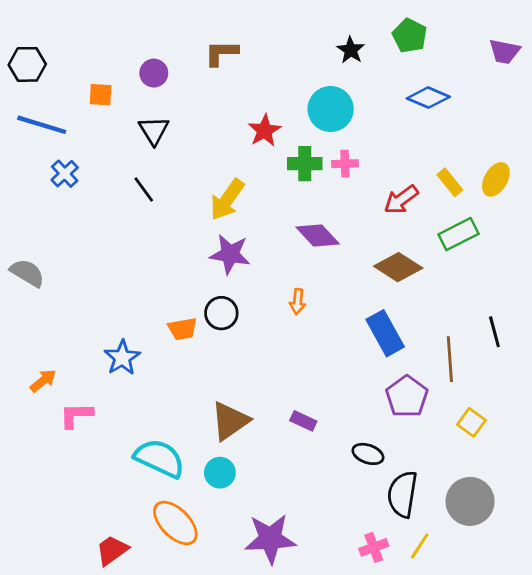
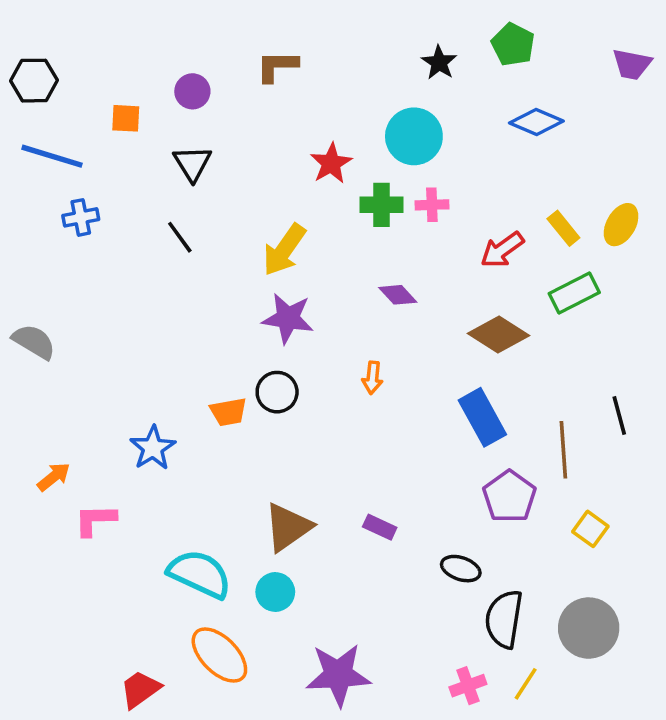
blue cross: (65, 174) -> (81, 217), turned 32
purple diamond: (318, 235) -> (398, 295), size x0.7

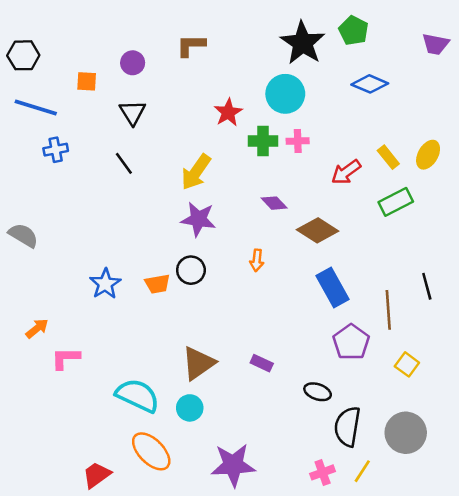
black star: (439, 63) -> (303, 43), size x1.8
brown diamond: (499, 334) -> (318, 230), moved
blue star: (153, 448) -> (105, 284), moved

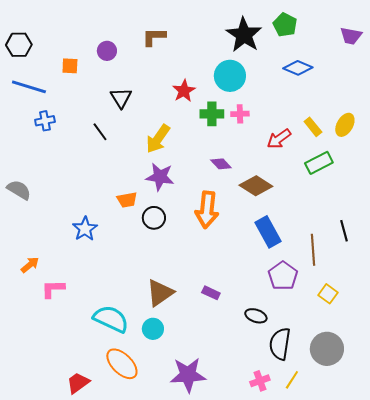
black triangle: (133, 112) -> (121, 98), moved
orange arrow: (257, 260) -> (207, 210), size x2.0
orange trapezoid: (157, 284) -> (127, 200), moved

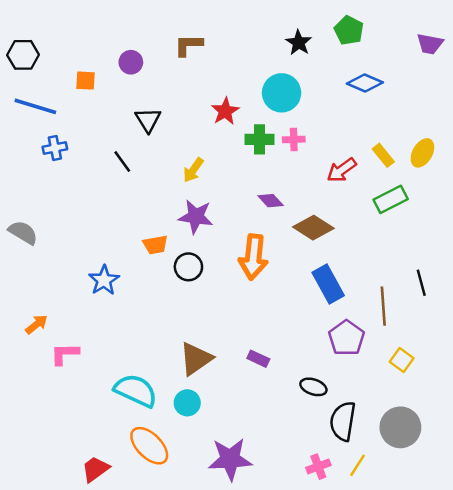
black star: (244, 35) -> (299, 43), size x0.6
yellow arrow: (158, 139) -> (193, 170), size x0.7

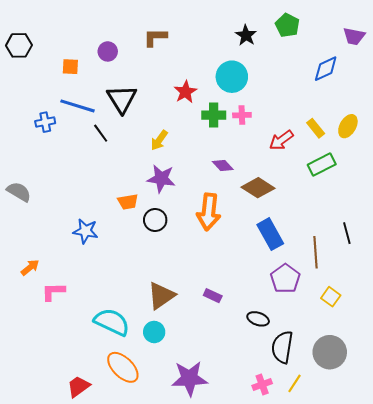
blue diamond: (365, 83) -> (326, 69), moved, turned -48
blue line: (35, 106) -> (77, 106), moved
black triangle: (148, 120) -> (122, 99), size x1.4
blue star: (104, 280) -> (86, 231), turned -30

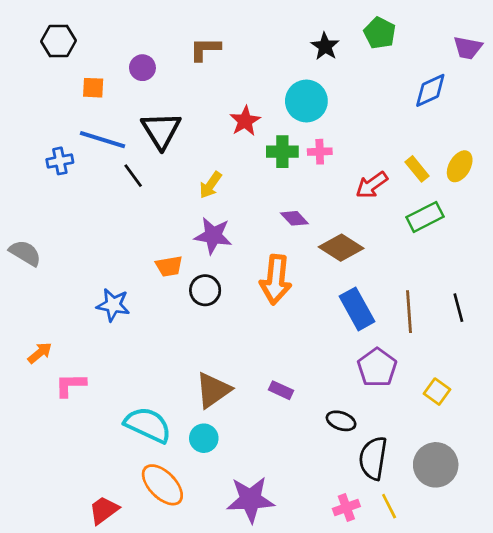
black hexagon: (19, 45) -> (58, 41), moved
brown line: (316, 252) -> (409, 312), moved
yellow line: (294, 383) -> (389, 506), turned -60

